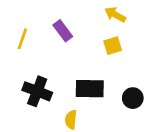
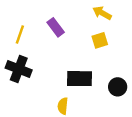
black cross: (37, 91) -> (19, 69), moved

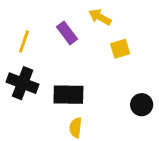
yellow arrow: (102, 13) -> (100, 17), moved
black rectangle: (79, 79) -> (68, 95), moved

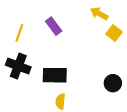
yellow arrow: (100, 17) -> (99, 14), moved
yellow square: (120, 49) -> (114, 33), moved, turned -35

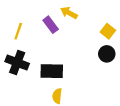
yellow arrow: (99, 14) -> (69, 13), moved
black circle: (113, 83) -> (107, 54), moved

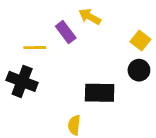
yellow line: (18, 31) -> (35, 48), moved, turned 70
black rectangle: (52, 71) -> (100, 93), moved

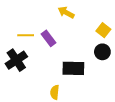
purple rectangle: (66, 32) -> (48, 38), moved
black cross: (22, 81) -> (16, 60), turned 35

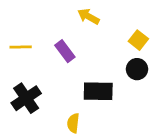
yellow line: (26, 35) -> (21, 47), moved
black cross: (16, 60) -> (26, 98), moved

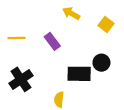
yellow square: (138, 40) -> (106, 25), moved
black circle: (137, 69) -> (101, 63), moved

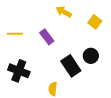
black rectangle: (79, 74) -> (71, 66), turned 55
black cross: (21, 79) -> (19, 71), turned -35

